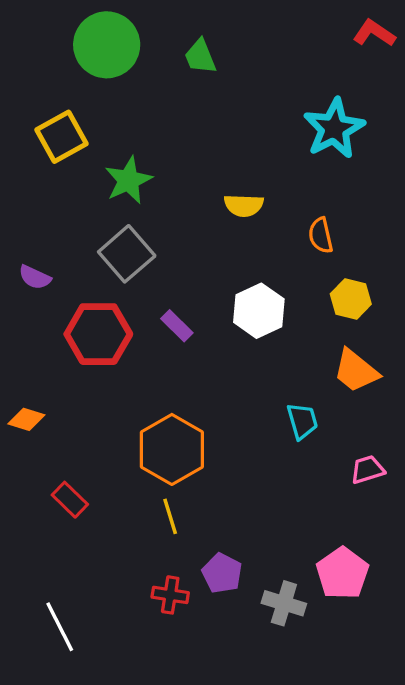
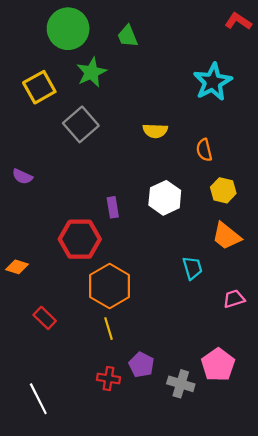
green star: (128, 180) -> (91, 72), moved
gray square: (127, 254) -> (81, 124), moved
purple rectangle: (177, 326) -> (113, 207), turned 36
red hexagon: (98, 334) -> (80, 239), moved

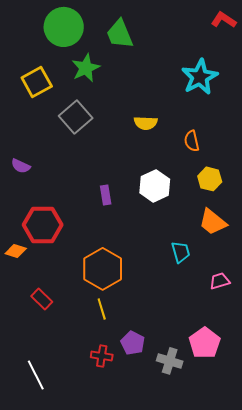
green trapezoid: (128, 36) -> (120, 34), size x1.4
red hexagon: (80, 239) -> (43, 225), moved

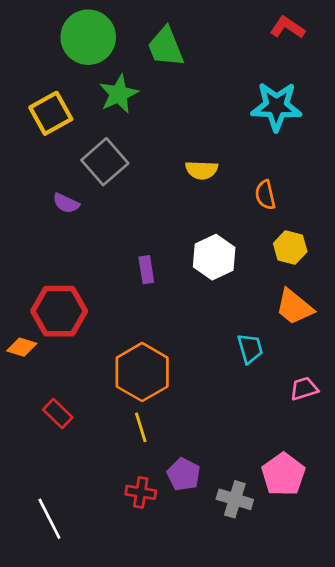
red L-shape: (224, 20) -> (287, 27), moved
cyan star: (200, 77) -> (276, 106), turned 30
purple semicircle: (21, 166) -> (66, 203), moved

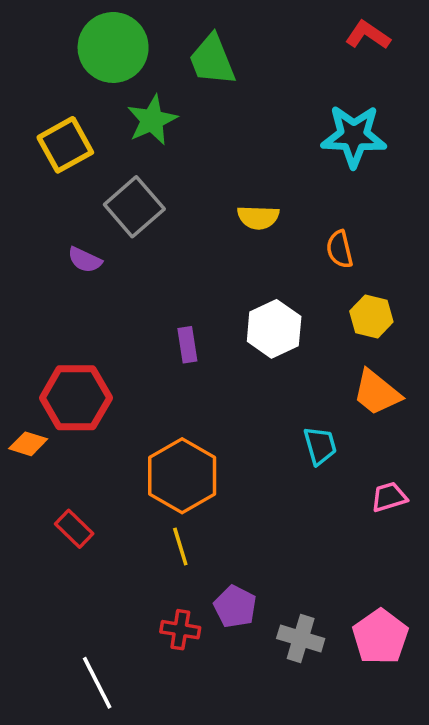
pink pentagon: (283, 474) -> (380, 637), moved
white line: (49, 519) -> (97, 683), moved

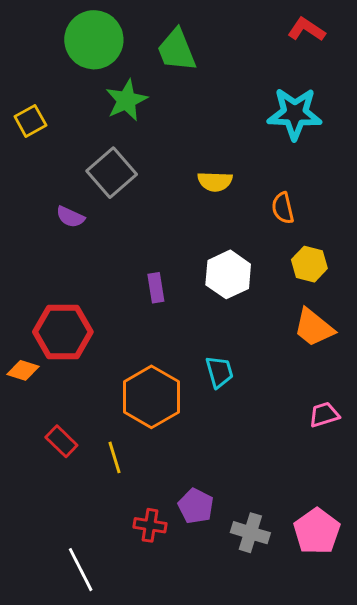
yellow square: (65, 145) -> (30, 121), moved, size x0.7
cyan trapezoid: (320, 446) -> (219, 372), moved
yellow line: (180, 546) -> (115, 457), moved

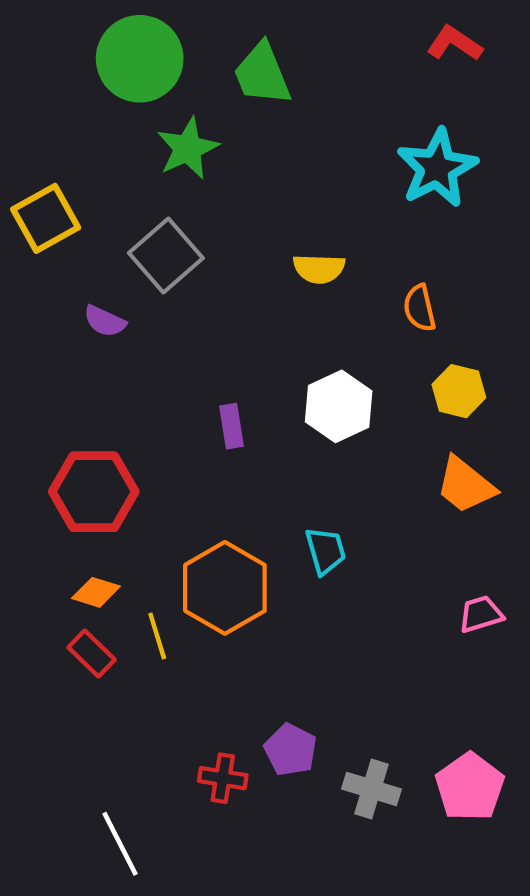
cyan star: (295, 114) -> (437, 168), turned -30
yellow square: (30, 121) -> (46, 218), moved, size x1.4
orange diamond: (23, 370) -> (96, 592), moved
yellow line: (115, 457) -> (157, 636), moved

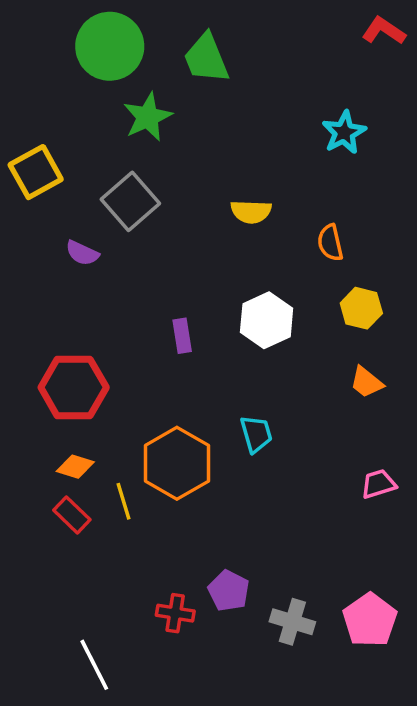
red L-shape: (455, 43) -> (384, 31), moved
cyan star: (437, 168) -> (344, 132), size x0.7
orange trapezoid: (465, 485) -> (366, 382), size x0.7

